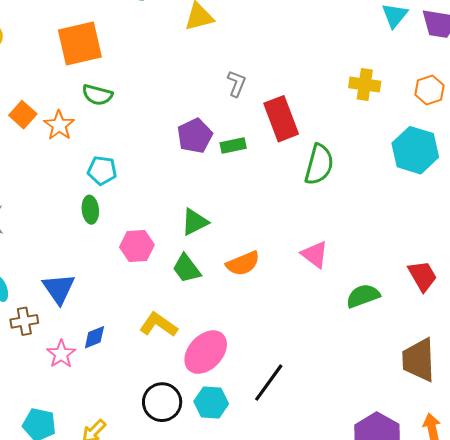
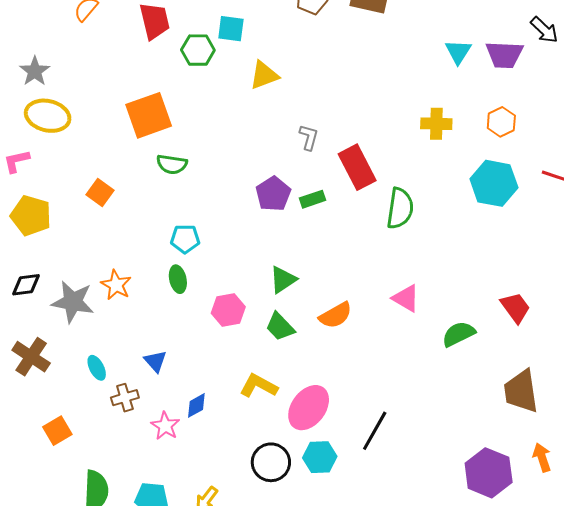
orange star: (59, 125) -> (116, 285), moved
blue triangle: (59, 289) -> (155, 361), size x0.7

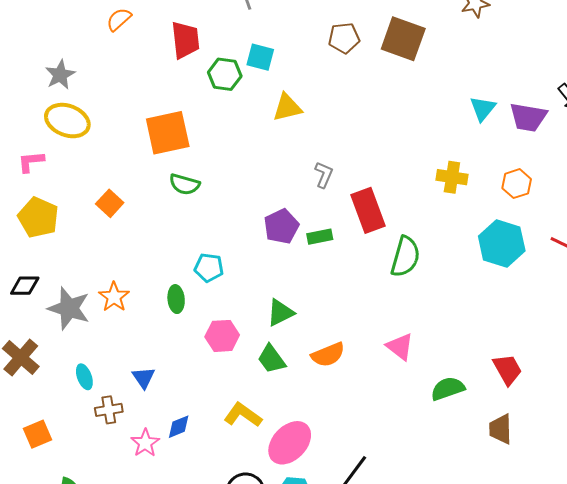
cyan pentagon: (185, 239) -> (209, 268), moved
brown trapezoid: (521, 391) -> (501, 429), moved, size x0.7

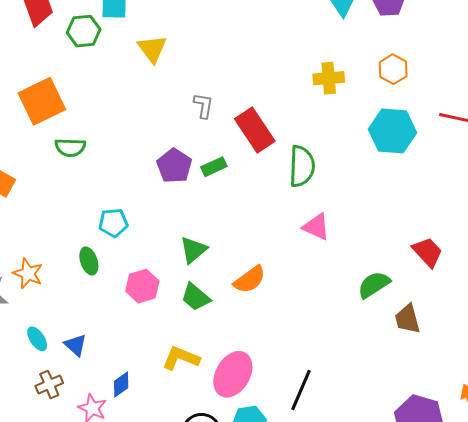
yellow triangle: (287, 107) -> (152, 49), turned -40
pink triangle: (400, 347) -> (316, 227), moved
cyan ellipse: (84, 377) -> (37, 339), moved
brown trapezoid: (501, 429) -> (407, 319), moved

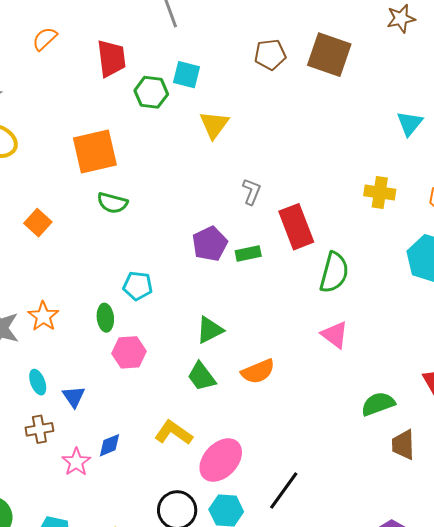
pink hexagon: (142, 286) -> (129, 352), moved

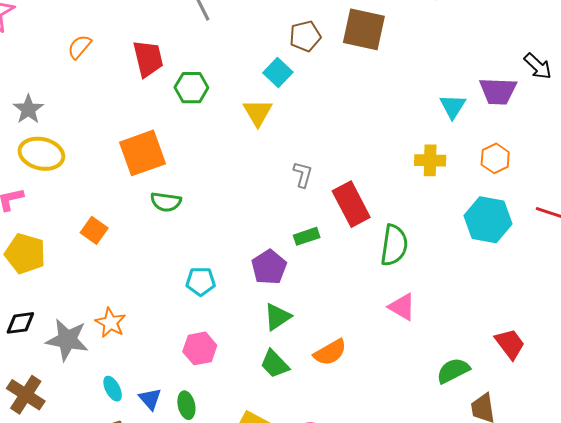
cyan square: (187, 75) -> (278, 73), moved, turned 36
cyan triangle: (410, 123) -> (453, 106), moved
purple pentagon: (210, 244) -> (269, 267), moved
green ellipse: (105, 318) -> (186, 405), moved

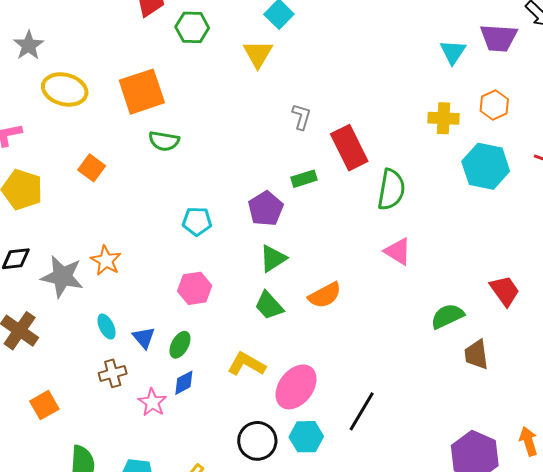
yellow ellipse: (41, 154) -> (65, 89), moved
yellow cross: (430, 160) -> (444, 118), moved
green ellipse: (186, 405) -> (180, 345), turned 40

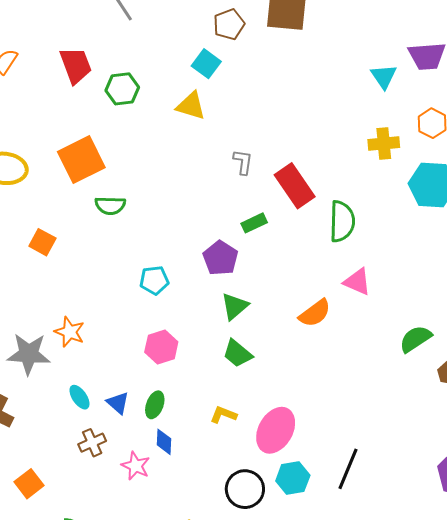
yellow triangle: (258, 54) -> (191, 106), turned -36
orange semicircle: (325, 295) -> (315, 313), moved
yellow L-shape: (246, 364) -> (223, 415), size x0.7
blue diamond: (184, 383) -> (164, 442), turned -52
black line: (362, 411) -> (348, 469), moved

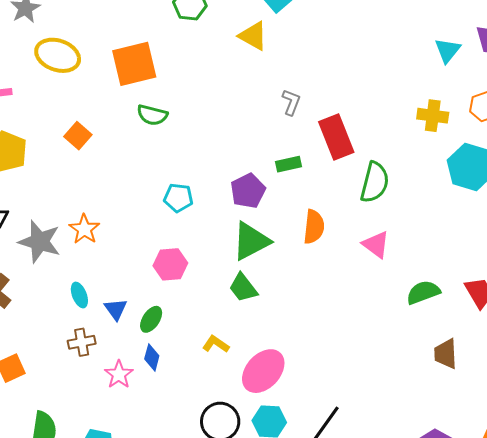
green triangle: (235, 306) -> (251, 241), size x1.4
orange semicircle: (315, 313) -> (314, 227), moved, turned -60
green semicircle: (415, 339) -> (423, 292), moved

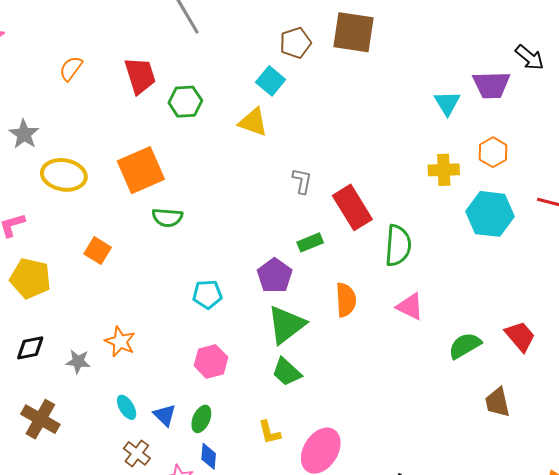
gray star: (40, 242) -> (78, 361), size x0.6
brown cross: (82, 342) -> (137, 453), turned -32
yellow L-shape: (216, 344) -> (269, 432), turned -128

